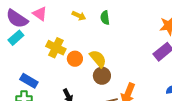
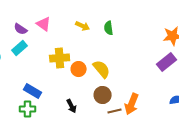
purple semicircle: (17, 19) -> (21, 29), size x0.6
yellow cross: (56, 48) -> (60, 58), turned -30
brown circle: (102, 76) -> (103, 95), moved

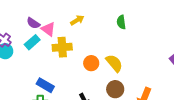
pink triangle: (44, 24) -> (48, 29), moved
yellow arrow: (83, 26) -> (77, 20), moved, turned -56
yellow cross: (60, 58) -> (62, 47), moved

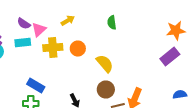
pink triangle: (48, 29) -> (39, 30), turned 42
cyan rectangle: (32, 42) -> (23, 42), turned 35
orange circle: (91, 63) -> (78, 48), moved

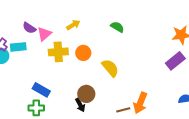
green semicircle: (112, 22) -> (117, 27), turned 128
cyan rectangle: (23, 42) -> (18, 47), moved
brown circle: (106, 90) -> (86, 94), moved

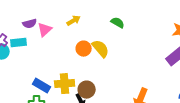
purple semicircle: (29, 28) -> (30, 24), turned -48
yellow cross: (58, 52) -> (65, 84), moved
yellow semicircle: (110, 68) -> (101, 49), moved

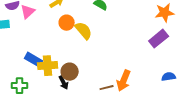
orange circle: (84, 49) -> (67, 23), moved
blue rectangle: (42, 86) -> (34, 60), moved

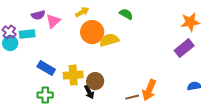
orange circle: (67, 23) -> (92, 32), size x1.5
yellow semicircle: (84, 31) -> (109, 40), turned -66
blue rectangle: (34, 60) -> (46, 68), moved

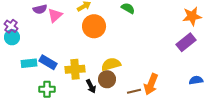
cyan rectangle: (27, 34) -> (29, 63), moved
yellow semicircle: (109, 40) -> (111, 64), moved
brown circle: (95, 81) -> (107, 79), moved

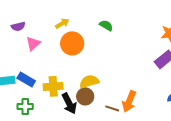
pink triangle: (55, 15) -> (33, 43), moved
black arrow: (91, 86) -> (69, 103), size x1.5
brown line: (134, 91) -> (112, 108), turned 32

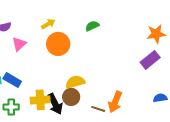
green semicircle: (106, 25) -> (92, 26), turned -56
yellow cross: (53, 86) -> (40, 100), moved

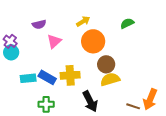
brown circle: (71, 97) -> (106, 64), moved
yellow cross: (40, 100) -> (70, 75), moved

